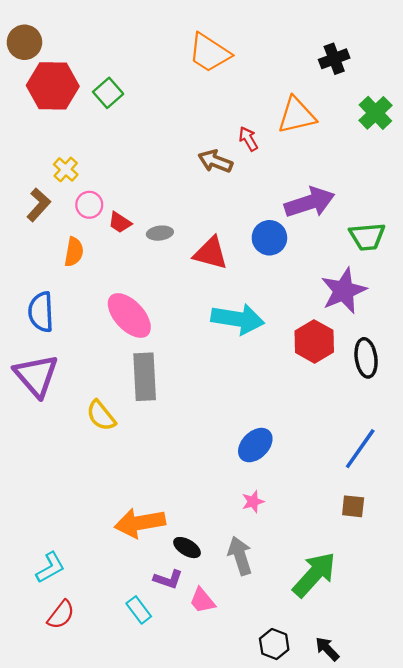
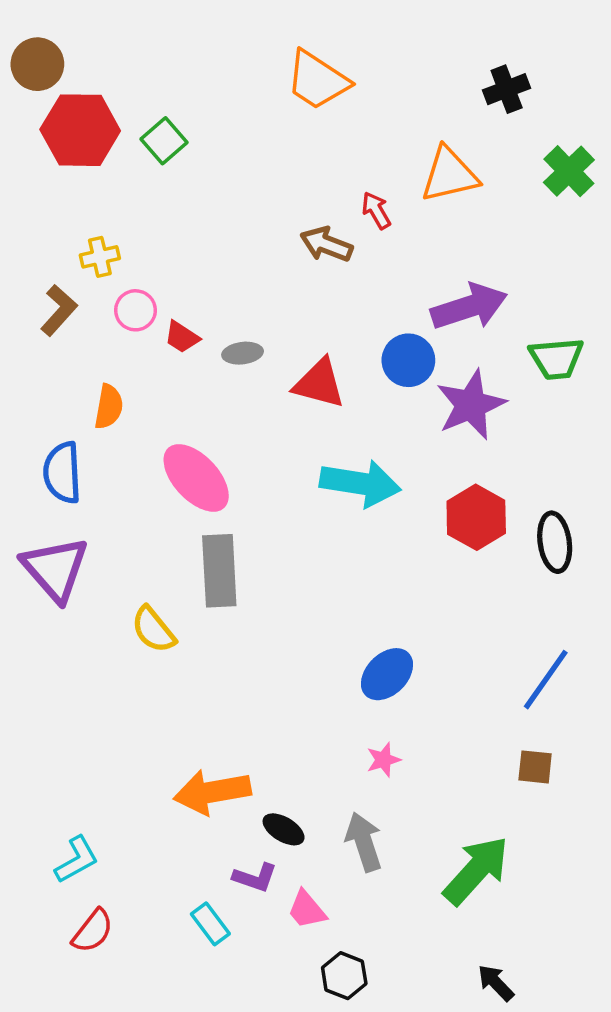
yellow cross: (66, 169) -> (100, 257), turned 35
orange semicircle: (74, 252) -> (109, 407), moved
purple star: (344, 291) -> (471, 405), moved
black hexagon: (274, 644) -> (344, 976), moved

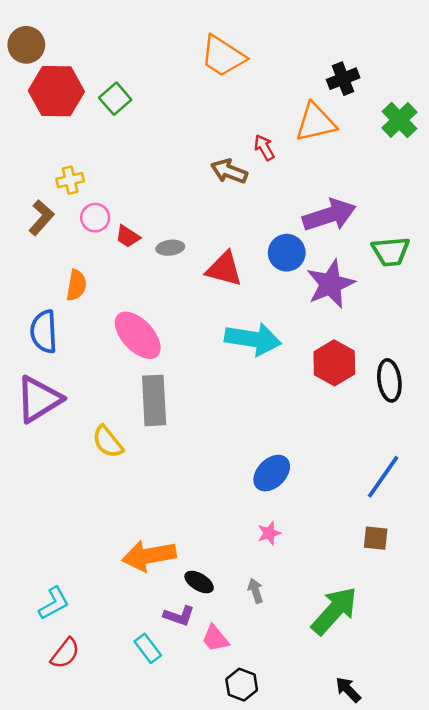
black cross: (507, 89) -> (343, 79), moved
purple triangle: (55, 569) -> (39, 399), turned 39
gray arrow: (364, 842) -> (255, 591), size x0.6

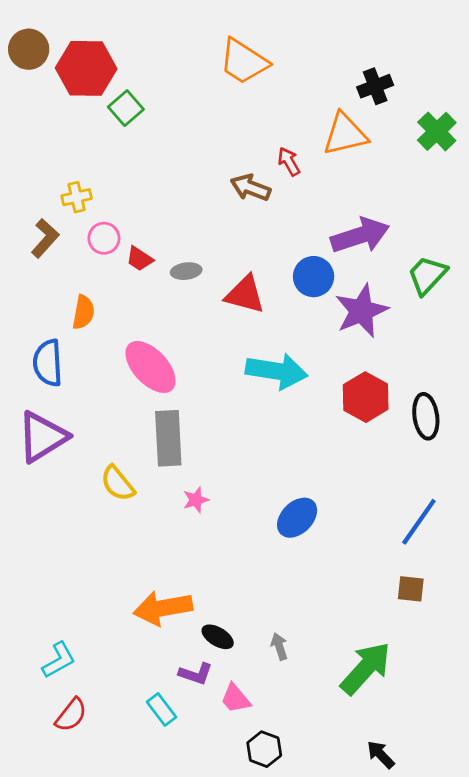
red hexagon: (56, 91) -> (86, 68), moved
green trapezoid: (391, 251) -> (427, 275), turned 138
pink star: (269, 533) -> (196, 500), moved

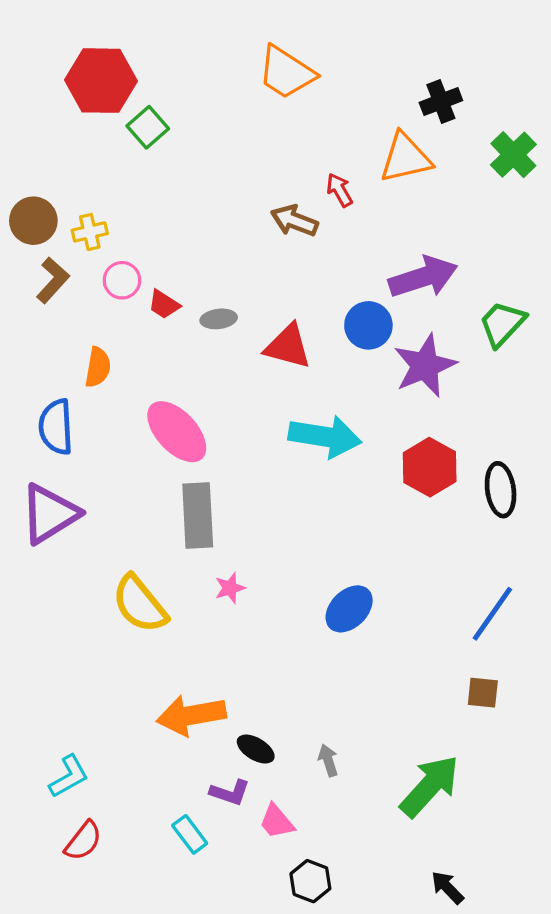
brown circle: (29, 49) -> (33, 221), moved
yellow semicircle: (118, 483) -> (140, 604), moved, size x1.4

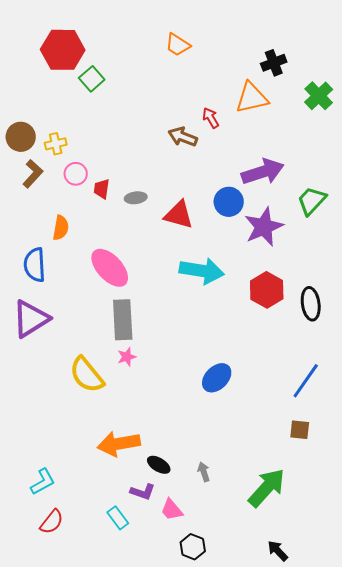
orange trapezoid: (286, 72) -> (178, 45), size x0.7
red trapezoid: (164, 304) -> (102, 189), turned 65
pink star: (230, 588) -> (127, 357), moved

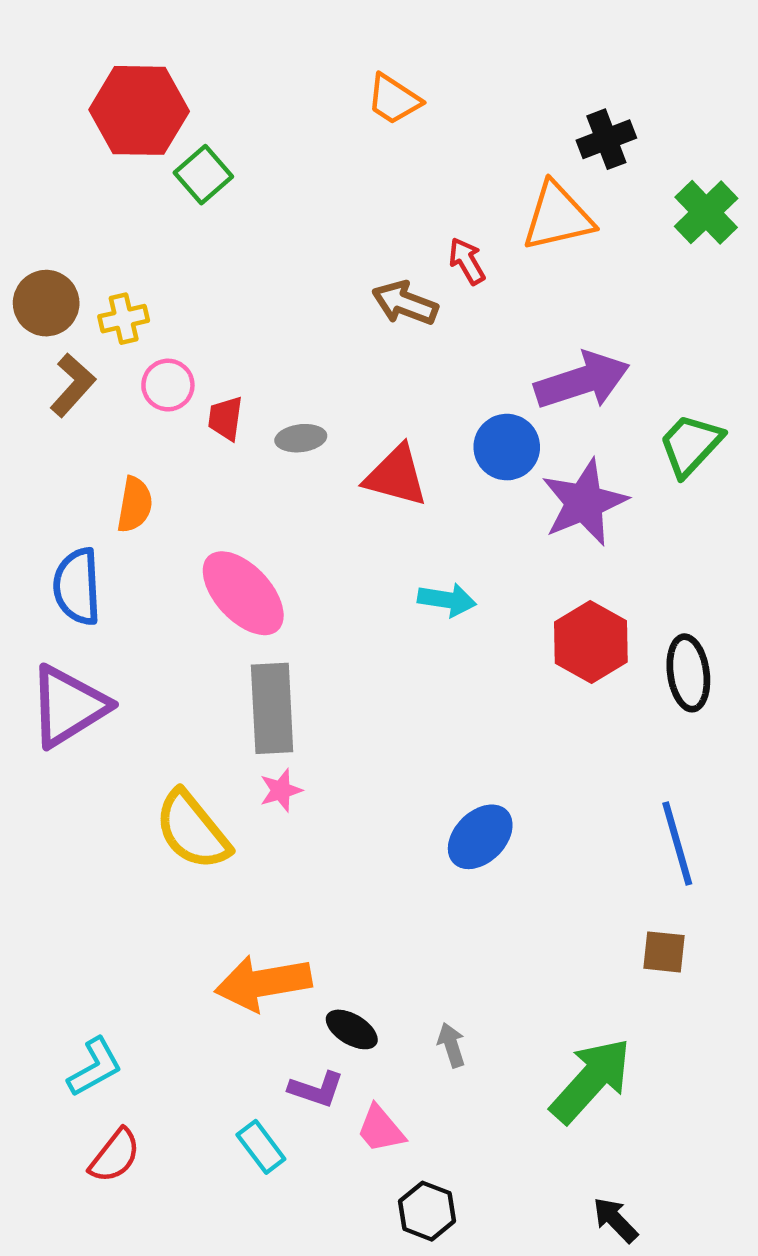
cyan arrow: (202, 271) -> (447, 600), size x0.6
blue line: (306, 381) -> (677, 843), turned -51

